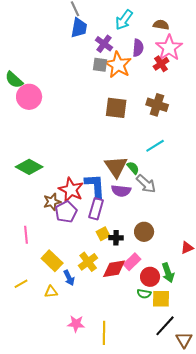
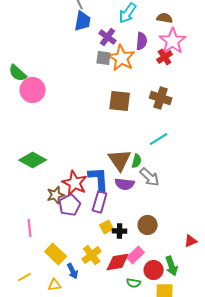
green semicircle: (133, 168) -> (137, 161), turned 56
green semicircle: (144, 294) -> (134, 283), moved

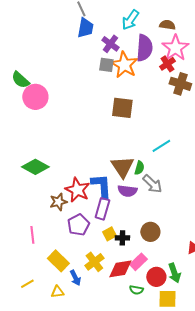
purple semicircle: (142, 41) -> (144, 48), size x1.5
brown cross: (161, 98) -> (180, 84), moved
purple pentagon: (70, 205) -> (78, 225), moved

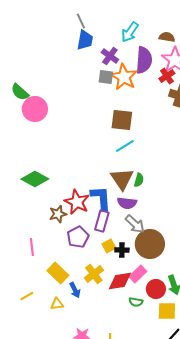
cyan line: (161, 146) -> (125, 146), moved
gray arrow: (152, 184) -> (135, 224), moved
brown circle: (150, 232) -> (150, 244), size x1.5

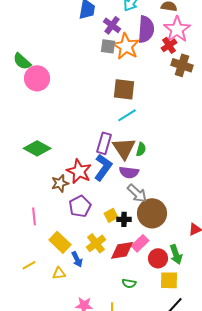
blue L-shape: (101, 198) -> (103, 167), turned 40
purple rectangle: (102, 221) -> (104, 143), moved
green semicircle: (136, 302) -> (129, 283), moved

